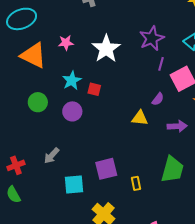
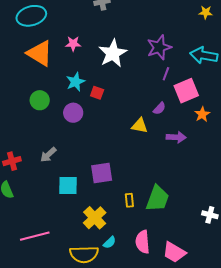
green trapezoid: (172, 169) -> (157, 198), moved
yellow rectangle: (136, 183) -> (129, 200), moved

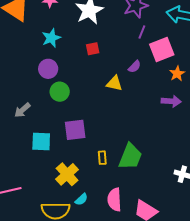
red square: (97, 93) -> (93, 49), moved, turned -32
green circle: (40, 100) -> (60, 92), moved
purple arrow: (176, 137) -> (171, 101), moved

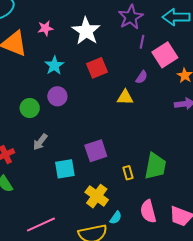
red square: (93, 49) -> (97, 68), size x1.5
green circle: (60, 92) -> (30, 108), moved

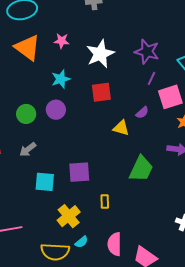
purple star: (131, 17) -> (147, 52), turned 30
green trapezoid: (155, 166) -> (141, 169), moved

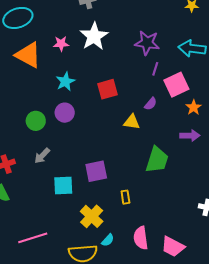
white star: (100, 54) -> (94, 36), moved

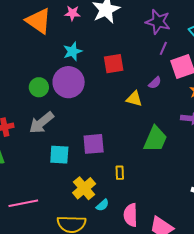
purple circle: (65, 113) -> (69, 82), size x1.6
gray arrow: (42, 156) -> (41, 123), size x1.5
cyan semicircle: (108, 240) -> (102, 205), moved

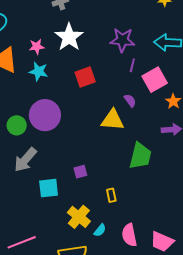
cyan star: (73, 51) -> (39, 72), moved, turned -30
red square: (114, 64) -> (85, 77), moved
purple semicircle: (155, 83) -> (130, 101), turned -72
yellow triangle: (134, 99) -> (112, 120), size x1.4
purple square: (94, 144) -> (80, 172), size x0.6

